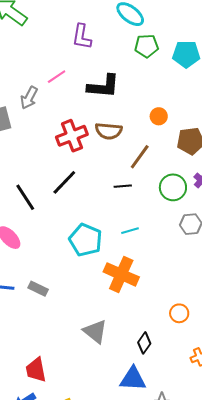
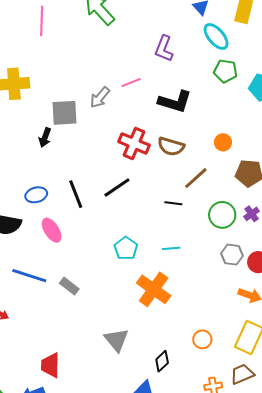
red cross: (72, 136) -> (134, 143), turned 32
cyan pentagon: (86, 240) -> (126, 248), size x0.7

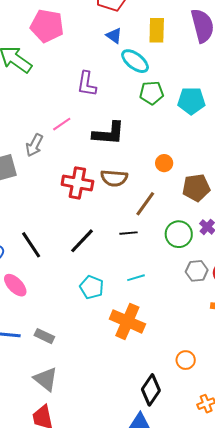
black line: (117, 188) -> (82, 241), moved
gray triangle: (117, 340) -> (46, 379), moved
black diamond: (162, 361) -> (151, 390), size x1.4

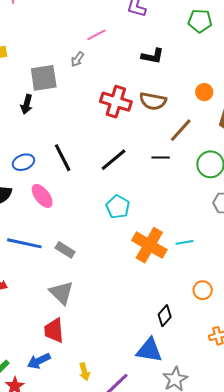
pink line: (62, 124) -> (96, 35), moved
black L-shape: (109, 133) -> (153, 56), size x0.7
gray arrow: (34, 145) -> (77, 59), size x0.7
cyan line: (136, 278) -> (184, 242), moved
black diamond: (151, 390) -> (165, 316), size x0.7

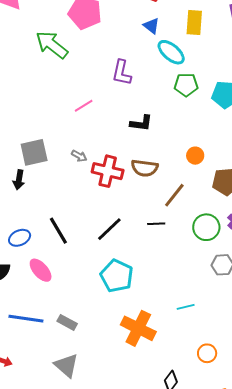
gray arrow: (77, 59) -> (79, 156), moved, turned -91
cyan pentagon: (118, 207) -> (117, 276), size x1.4
orange cross: (149, 245) -> (138, 328), moved

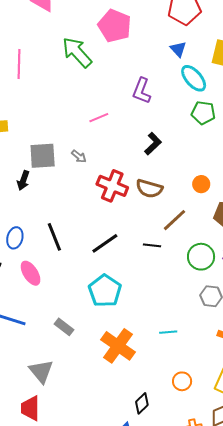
black L-shape: (141, 123) -> (153, 144), turned -60
gray arrow: (79, 156) -> (79, 156), moved
blue ellipse: (20, 238) -> (15, 238), turned -60
gray rectangle: (67, 322) -> (64, 327), moved

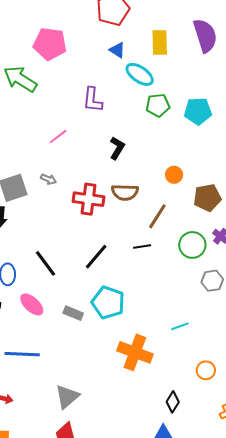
gray rectangle: (64, 327) -> (73, 313), moved
gray triangle: (41, 371) -> (67, 397), turned 44

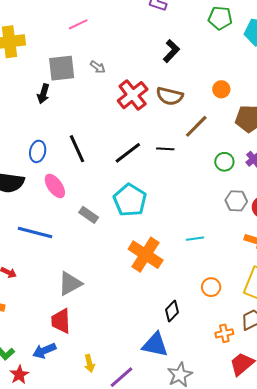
pink line: (58, 137) -> (78, 24), moved
red cross: (88, 199) -> (133, 95), turned 32
green circle: (192, 245) -> (224, 162), size x0.7
black line: (142, 247) -> (165, 149), moved
gray rectangle: (73, 313) -> (89, 215), moved

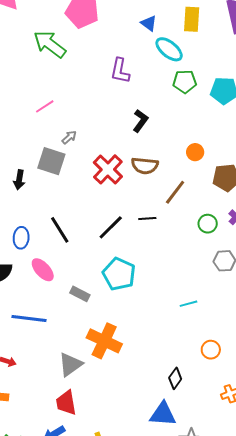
gray arrow: (98, 67) -> (69, 137), moved, turned -70
gray square: (62, 68) -> (51, 161), moved, turned 32
orange cross: (146, 255) -> (104, 341), moved

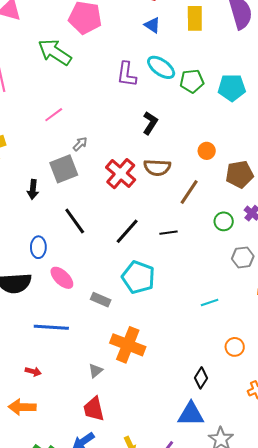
cyan ellipse: (169, 49) -> (161, 67), moved
gray square: (51, 161) -> (64, 169), turned -36
black line: (147, 219) -> (169, 233), moved
black line: (60, 230) -> (75, 221), moved
gray triangle: (70, 365) -> (95, 371), size x0.6

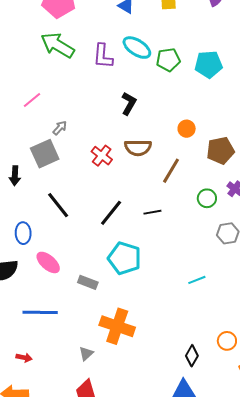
green arrow: (55, 52) -> (58, 45), moved
red cross: (121, 174) -> (102, 156), size x0.7
orange circle: (235, 347) -> (227, 341), moved

